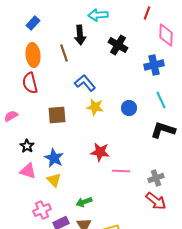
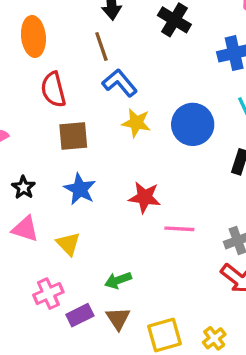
brown line: (64, 53) -> (101, 46), moved
red semicircle: (30, 83) -> (53, 90), moved
blue circle: (129, 108) -> (193, 124), size x1.6
blue star: (54, 158) -> (80, 189), moved

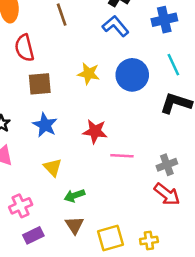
blue L-shape: (120, 83) -> (116, 26), moved
yellow triangle: (68, 244) -> (53, 167), moved
purple rectangle: (80, 315) -> (33, 235), moved
yellow cross: (214, 338) -> (149, 241), turned 30

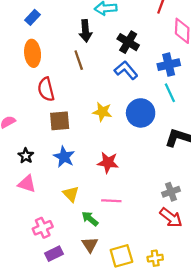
cyan line: (173, 65) -> (170, 93), moved
pink line: (122, 156) -> (111, 201), moved
green arrow: (74, 196) -> (90, 219), turned 60

